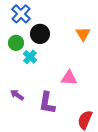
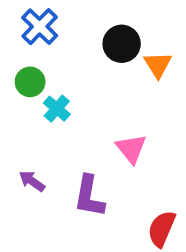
black circle: (40, 34) -> (122, 44), moved
pink triangle: (69, 78) -> (131, 149), turned 48

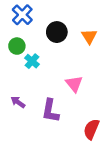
black circle: (122, 44) -> (57, 32), moved

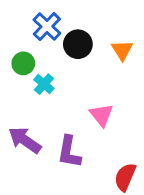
blue cross: (22, 15) -> (47, 26), moved
purple arrow: (18, 102) -> (25, 140), size x1.6

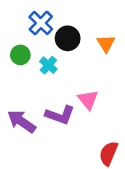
cyan cross: (44, 84) -> (48, 65), moved
purple L-shape: (69, 152) -> (60, 115), moved, turned -80

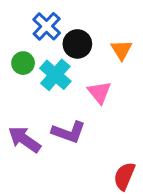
cyan cross: (48, 65) -> (55, 75), size x1.5
pink triangle: (88, 100) -> (99, 92), moved

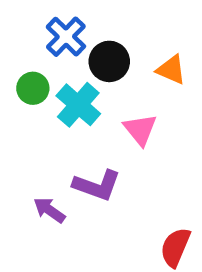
orange triangle: (121, 50) -> (171, 70), turned -35
purple arrow: (24, 139) -> (49, 210), moved, size x0.7

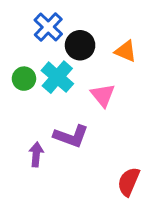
green circle: (33, 88) -> (24, 79), moved
purple arrow: (49, 210) -> (36, 154), turned 60

